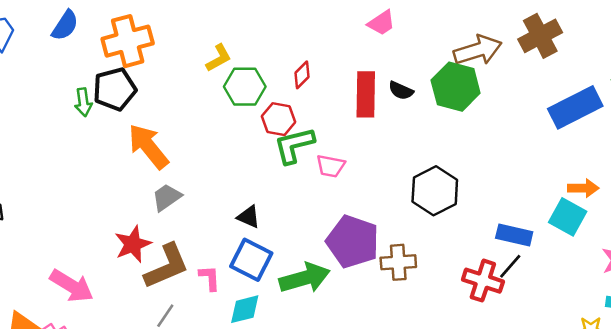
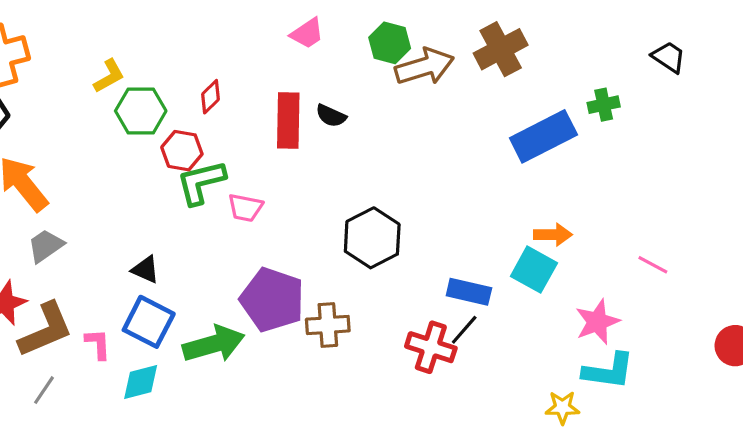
green hexagon: (456, 87) -> (390, 43), moved, size x0.7

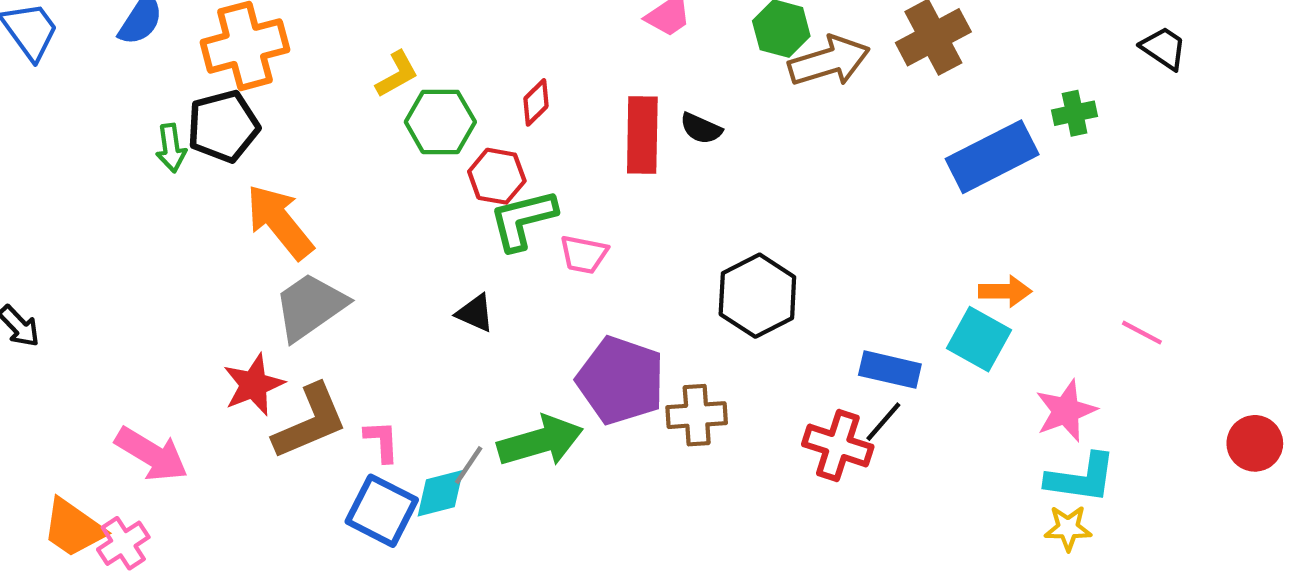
gray trapezoid: (46, 246) -> (310, 307), size x1.5
black triangle: (145, 270) -> (475, 313), moved
blue square: (149, 322) -> (382, 511), moved
gray line: (44, 390) -> (469, 465), moved
yellow star: (562, 407) -> (1068, 528), moved

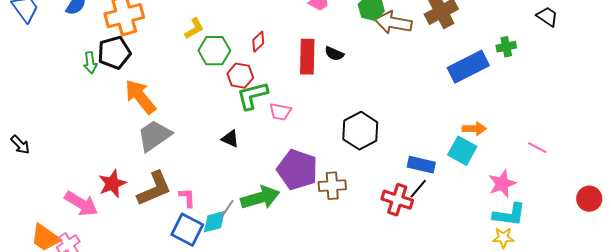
brown arrow: (829, 61) -> (393, 23), turned -153
red star: (254, 385) -> (112, 184), moved

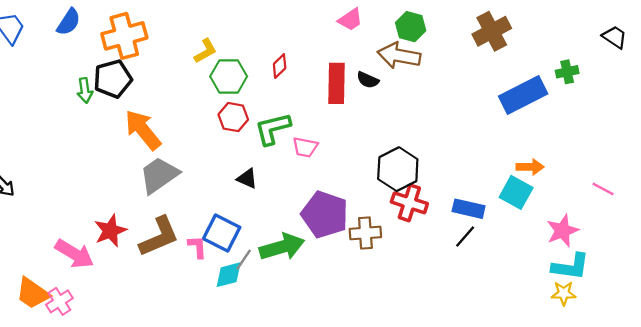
brown arrow: (393, 23) -> (399, 56), moved
red hexagon: (240, 76) -> (233, 117), moved
red cross: (397, 200) -> (409, 203), moved
blue square: (187, 230) -> (222, 233), moved

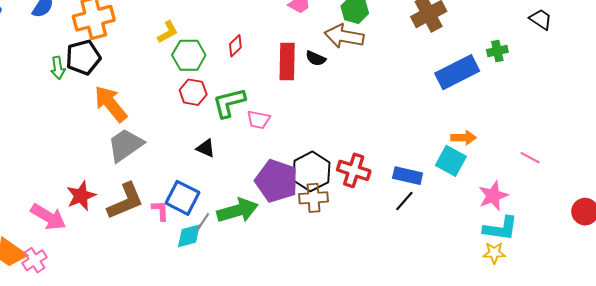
black hexagon: (398, 169) -> (311, 171), moved

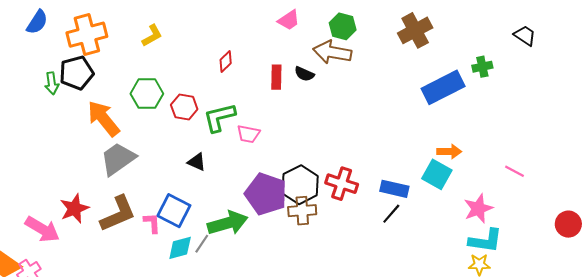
yellow L-shape: (168, 32) -> (152, 36), moved
green hexagon: (189, 55) -> (147, 94), moved
red rectangle: (287, 62) -> (276, 77), size x0.7
gray line: (203, 222) -> (202, 244), moved

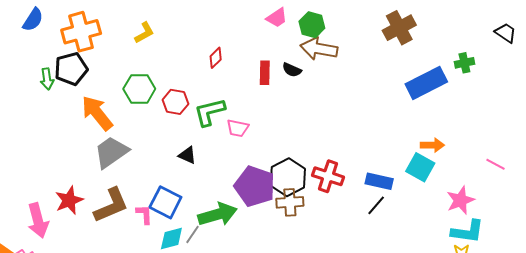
green hexagon: (343, 26) -> (312, 25), moved
pink arrow: (42, 229) -> (38, 220), turned 44

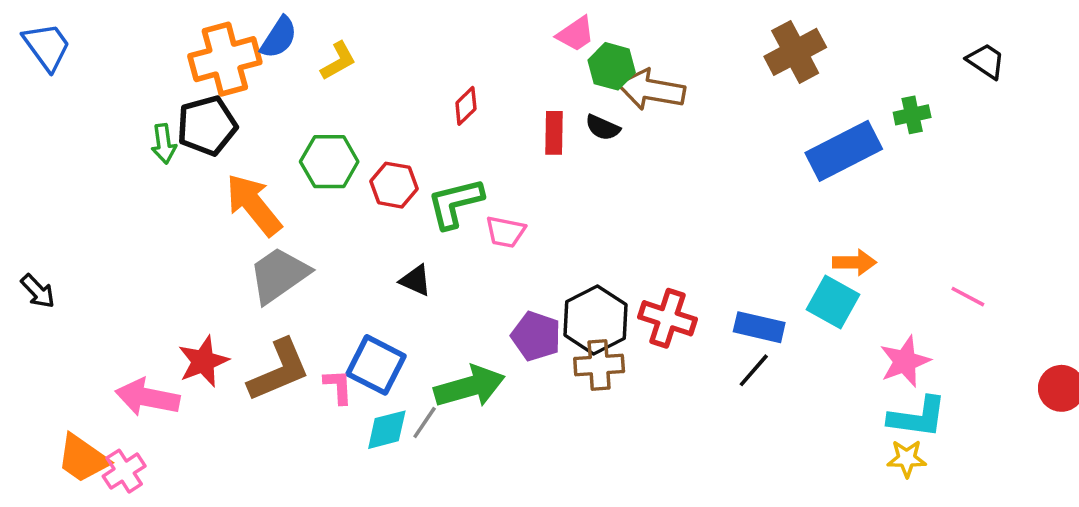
blue semicircle: (33, 20) -> (279, 38), moved
green hexagon: (312, 25) -> (612, 66), moved
purple pentagon: (255, 186) -> (536, 336), size x0.7
pink arrow: (38, 220) -> (148, 397), turned 116

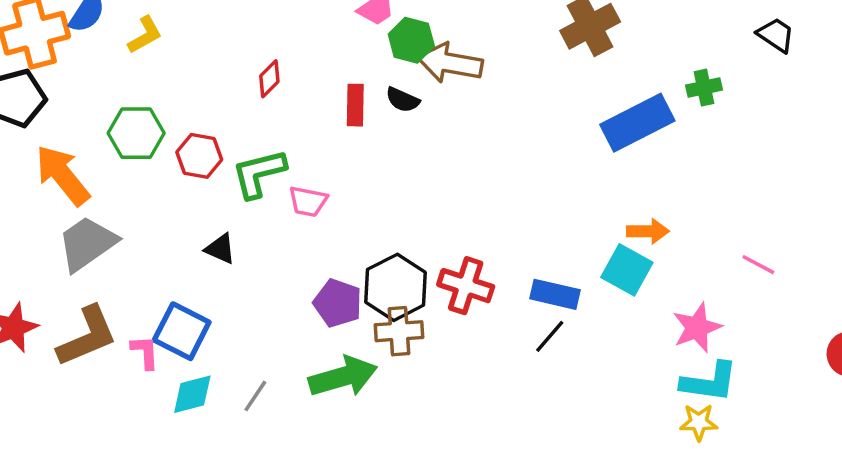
green arrow: (470, 387) -> (343, 377), moved
gray line: (425, 423) -> (255, 396), moved

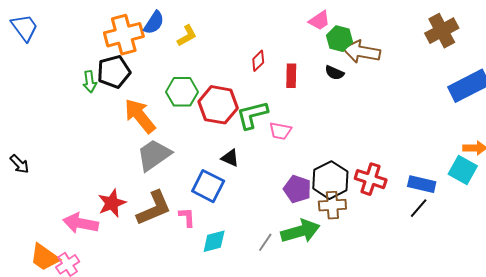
red rectangle: (355, 105) -> (291, 76), moved
red hexagon: (199, 156) -> (218, 105), size x1.5
blue square: (182, 331) -> (208, 186), moved
gray line: (255, 396) -> (265, 242), moved

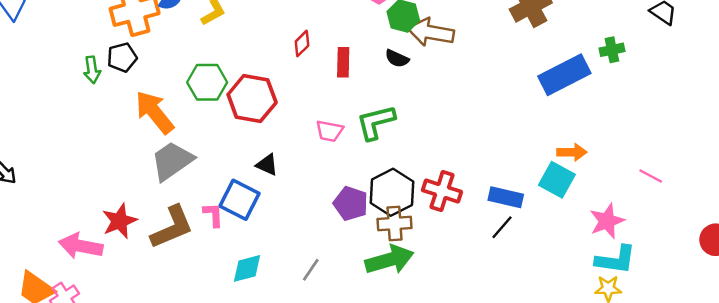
black pentagon: (114, 72) -> (122, 57), size x0.7
green L-shape: (252, 115) -> (376, 122), moved
pink L-shape: (187, 217) -> (213, 215), moved
green arrow: (300, 231) -> (389, 260), moved

